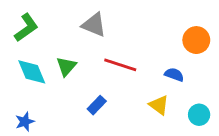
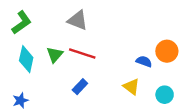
orange circle: (196, 40) -> (167, 51), moved
red line: (120, 65) -> (82, 53), moved
cyan diamond: (32, 72) -> (26, 59), turned 35

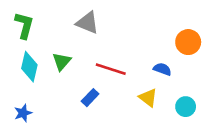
green L-shape: (22, 23) -> (24, 25), turned -40
orange circle: (167, 51) -> (188, 42), moved
red line: (82, 53) -> (111, 69), moved

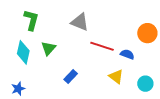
gray triangle: (87, 23) -> (80, 22), moved
green L-shape: (24, 25) -> (31, 20), moved
red line: (111, 69) -> (102, 46), moved

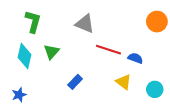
orange circle: (147, 33) -> (157, 22), moved

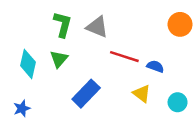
green L-shape: (33, 22) -> (63, 24), moved
blue rectangle: (75, 82) -> (86, 94), size x1.6

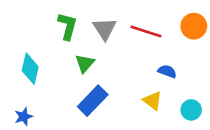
gray triangle: (97, 27) -> (105, 29), turned 35
red line: (124, 57) -> (146, 31), moved
green triangle: (59, 59) -> (85, 63), moved

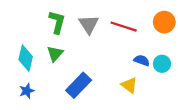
green triangle: (85, 63) -> (55, 54), moved
cyan circle: (191, 110) -> (162, 64), moved
blue star: (24, 117) -> (27, 91), moved

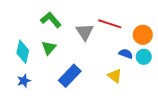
green L-shape: (57, 22) -> (51, 20), turned -55
orange circle: (164, 22) -> (143, 35), moved
gray triangle: (89, 24) -> (85, 32), moved

